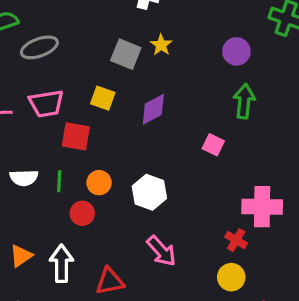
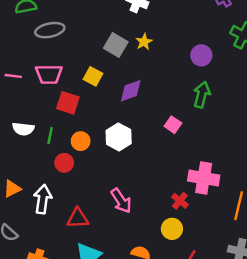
white hexagon: (149, 192) -> (119, 137), moved

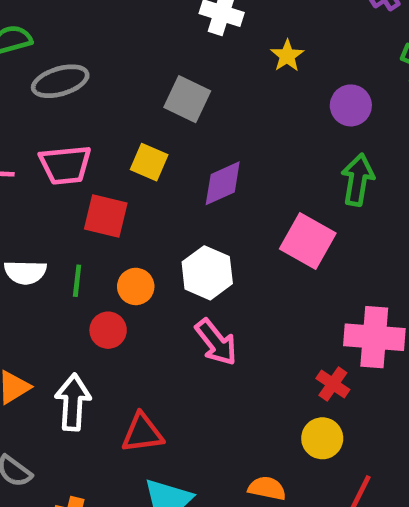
yellow star: (144, 42) -> (287, 56), moved
pink square: (173, 125) -> (308, 241), size x1.6
pink arrow: (121, 201) -> (216, 342), moved

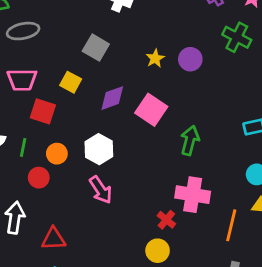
yellow star: (287, 56) -> (155, 58), moved
green arrow: (358, 180) -> (190, 140), moved
pink square: (308, 241) -> (151, 110), moved

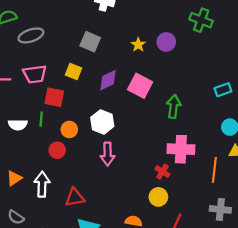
green line: (23, 147) -> (41, 119), moved
pink arrow: (101, 190) -> (108, 154), turned 40

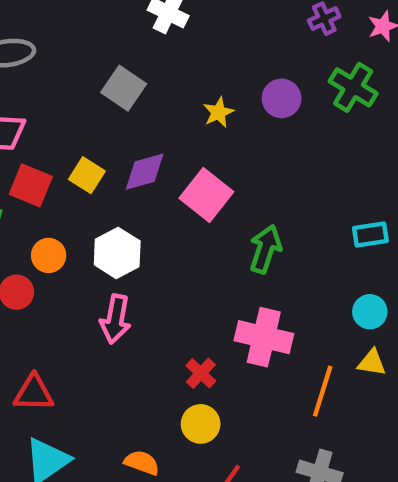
purple circle: (166, 42) -> (282, 98), moved
yellow square: (74, 72) -> (87, 175), moved
red cross: (162, 172) -> (201, 373), moved

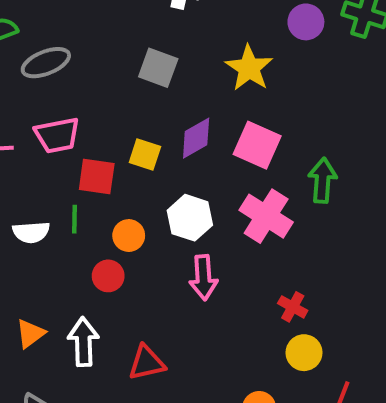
purple circle: (282, 98) -> (306, 22), moved
yellow star: (218, 112) -> (249, 68), size x1.6
pink cross: (264, 337) -> (266, 216), moved, turned 33

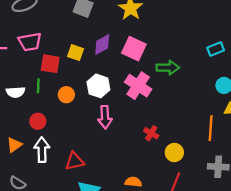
green arrow: (322, 180) -> (168, 68), turned 85
red circle: (108, 276) -> (38, 121), moved
yellow circle: (304, 353) -> (174, 153), moved

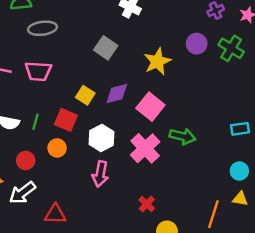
red square: (50, 64) -> (66, 120), moved
orange circle: (66, 95) -> (57, 148), moved
white arrow: (42, 150) -> (22, 193), turned -140

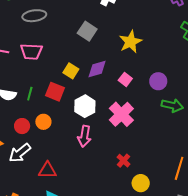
purple circle: (197, 44) -> (158, 81), moved
pink square: (150, 107) -> (125, 79), size x0.6
green arrow: (183, 136) -> (172, 106), moved
orange circle: (57, 148) -> (43, 122), moved

